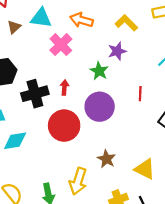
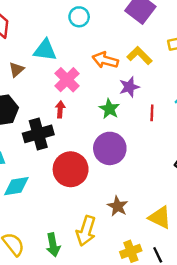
orange arrow: (82, 20) -> (105, 60), moved
brown triangle: (14, 27) -> (16, 70), moved
red arrow: (64, 88) -> (60, 109), moved
red line: (140, 94) -> (152, 113), moved

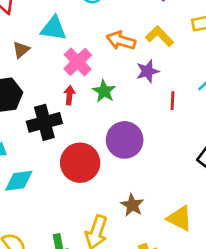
green star: (109, 109) -> (104, 91), moved

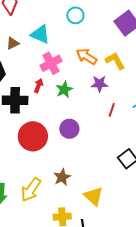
purple circle: (125, 140) -> (69, 129), size x0.7

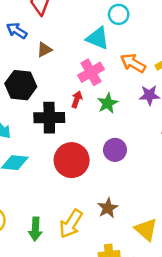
cyan triangle: (40, 34) -> (98, 38), moved

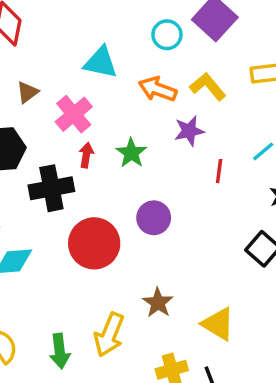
cyan circle: (119, 14) -> (167, 35), moved
pink cross: (91, 72) -> (74, 114), moved

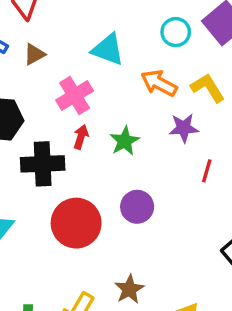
brown triangle: (27, 92) -> (34, 54), moved

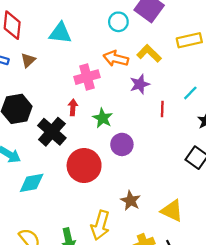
cyan triangle: (108, 49) -> (60, 33), moved
pink cross: (75, 96) -> (87, 77), moved, turned 30
green star: (125, 141) -> (103, 118), moved
black cross: (43, 164) -> (52, 132), turned -32

